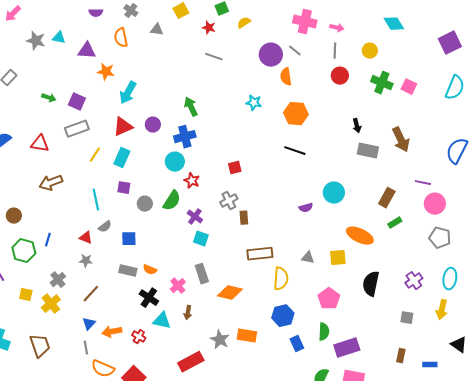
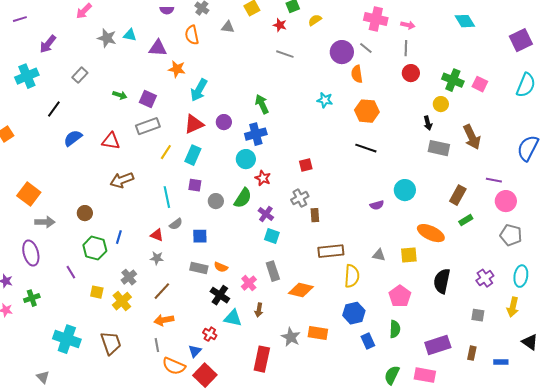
yellow circle: (370, 51) -> (441, 104), moved
blue triangle: (89, 324) -> (195, 351), moved
orange arrow: (112, 332) -> (164, 320), moved
purple rectangle: (347, 348) -> (438, 345), moved
red rectangle: (191, 362) -> (262, 359), turned -50

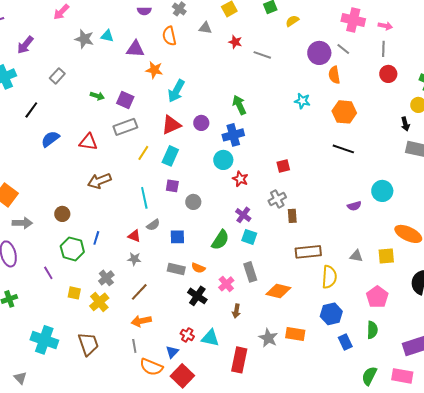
red star: (280, 25) -> (235, 42), moved
green semicircle: (243, 198) -> (220, 240), moved
cyan triangle: (233, 318) -> (210, 338), moved

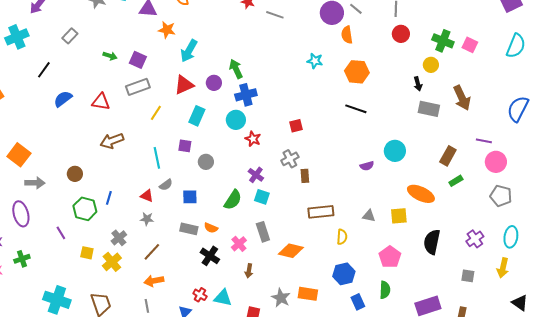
green arrow: (239, 105) -> (236, 69), moved
cyan rectangle: (170, 156) -> (197, 116), moved
yellow semicircle: (329, 277) -> (342, 237), size x0.7

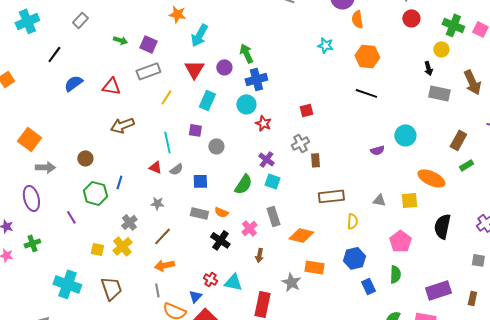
red triangle: (184, 85) -> (194, 69), turned -35
red triangle: (147, 196) -> (155, 167), moved
yellow square: (87, 253) -> (97, 249), moved
orange rectangle: (308, 294) -> (314, 267), moved

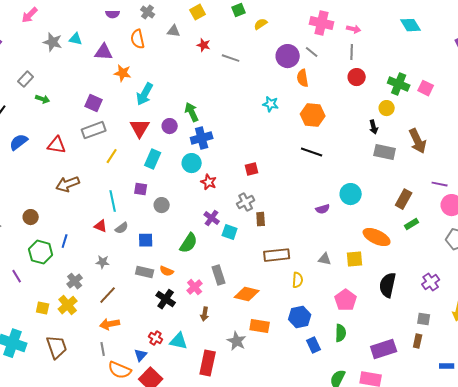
green arrow: (120, 40) -> (43, 99), moved
cyan square: (272, 181) -> (230, 232), moved
brown rectangle: (472, 298) -> (418, 341), moved

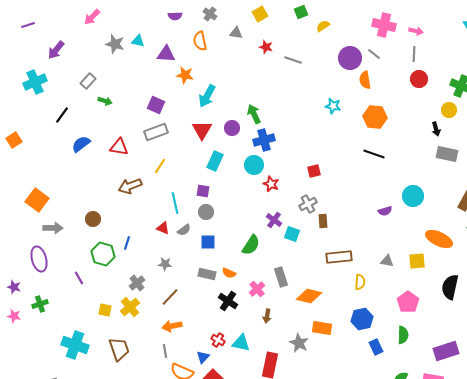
yellow line: (112, 156) -> (160, 166), moved
gray circle: (162, 205) -> (206, 212), moved

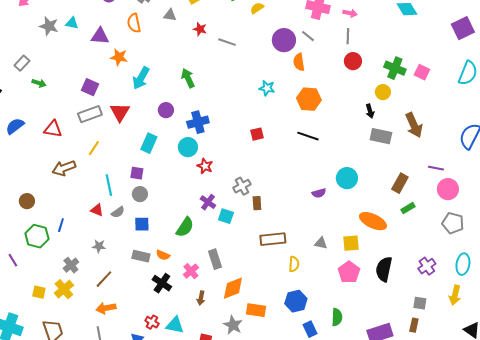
green arrow: (254, 114) -> (188, 78), moved
red triangle: (202, 130) -> (120, 112), moved
red square: (314, 171) -> (257, 134), moved
orange diamond: (309, 296) -> (233, 288), moved, turned -35
pink pentagon: (408, 302) -> (349, 272), moved

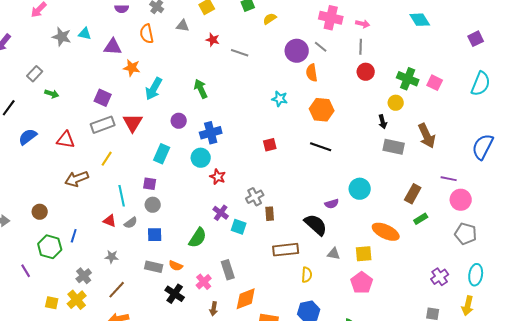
purple square: (463, 28) -> (476, 39), size x0.7
black semicircle: (384, 269) -> (316, 225), moved, turned 120

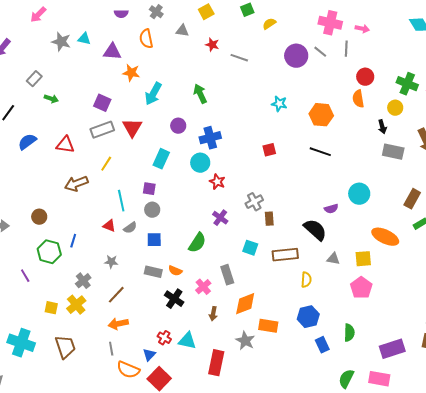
gray line: (361, 47) -> (346, 49), moved
orange semicircle: (312, 73) -> (358, 99), moved
cyan square: (239, 227) -> (250, 248), moved

